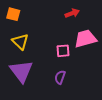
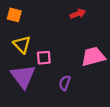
pink trapezoid: (85, 39) -> (93, 57), moved
pink square: (63, 51) -> (44, 58), moved

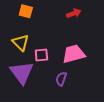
orange square: (14, 15) -> (26, 11), moved
pink trapezoid: (93, 57) -> (74, 54), moved

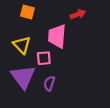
pink trapezoid: (74, 54) -> (57, 36), moved, turned -70
purple semicircle: (61, 79) -> (49, 83), moved

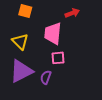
pink square: (44, 58) -> (58, 58), moved
purple triangle: (23, 77) -> (21, 71), turned 40

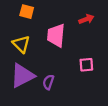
red arrow: (72, 13) -> (86, 19), moved
pink square: (58, 58) -> (86, 65), moved

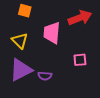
red arrow: (86, 19) -> (80, 18), size x1.6
purple semicircle: (48, 82) -> (45, 76), turned -104

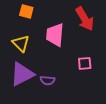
red arrow: (80, 18) -> (85, 19), turned 80

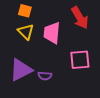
yellow triangle: (21, 43) -> (26, 32), moved
pink square: (85, 63) -> (80, 60), size x1.5

